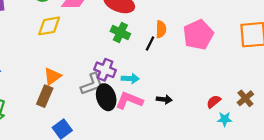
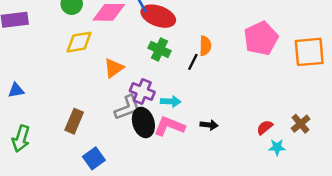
pink pentagon: (198, 35) -> (261, 38), moved
orange triangle: (52, 76) -> (114, 68), moved

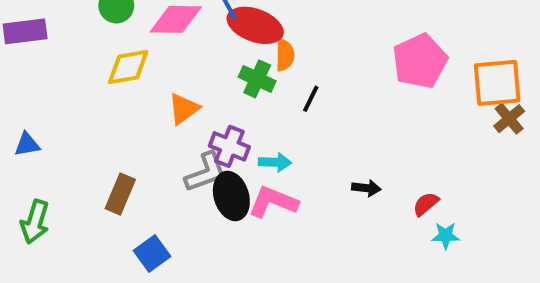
orange semicircle: (205, 46) -> (285, 55), moved
brown cross: (301, 124) -> (509, 119), moved
black arrow: (209, 125) -> (366, 188), moved

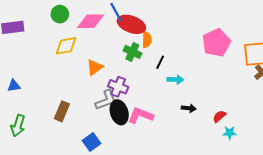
cyan arrow: (275, 162) -> (175, 80), moved
blue square: (152, 254) -> (92, 142), moved

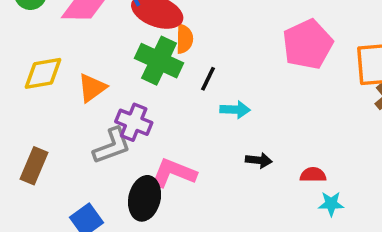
yellow diamond: (66, 46) -> (43, 73), moved
green cross: (132, 52) -> (159, 61), size x1.4
black ellipse: (119, 112) -> (145, 198), moved, turned 30
red semicircle: (219, 116) -> (313, 175), turned 40

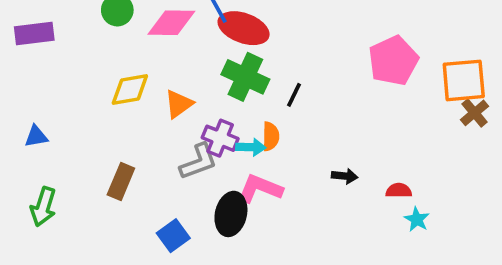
orange semicircle: (184, 39) -> (271, 136), moved
cyan arrow: (235, 110) -> (251, 147), moved
cyan star: (331, 204) -> (417, 219), turned 30

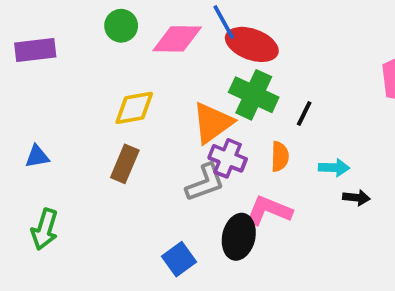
orange triangle: (179, 104) -> (213, 123), moved, size x1.4
cyan arrow: (251, 147) -> (334, 168), moved
brown rectangle: (121, 181) -> (125, 164), moved

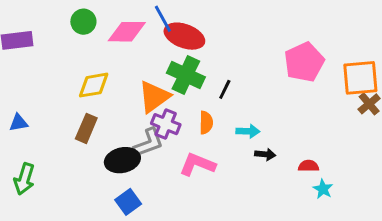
black ellipse: (239, 237) -> (122, 160), moved, turned 64

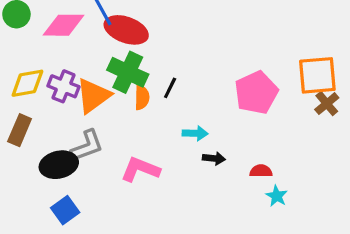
pink pentagon: (304, 62) -> (256, 93), moved
orange semicircle: (206, 123) -> (142, 97), moved
purple cross: (166, 124) -> (63, 86), moved

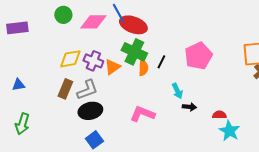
pink pentagon: (256, 93) -> (198, 56), moved
orange triangle: (93, 96) -> (112, 67), size x0.7
cyan arrow: (195, 133) -> (177, 91), turned 63
gray L-shape: (87, 146) -> (87, 90), moved
cyan star: (277, 196) -> (229, 131), size x1.5

